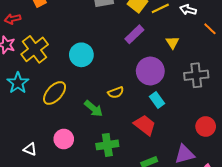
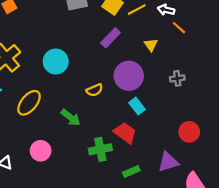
orange line: (210, 29) -> (179, 28), moved
gray cross: (196, 75) -> (177, 78), size x0.6
yellow semicircle: (116, 92) -> (95, 90), moved
green cross: (107, 145) -> (100, 149), moved

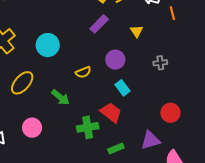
orange line: (179, 28) -> (172, 13), moved, turned 32
purple circle: (129, 76) -> (115, 60), size x0.7

